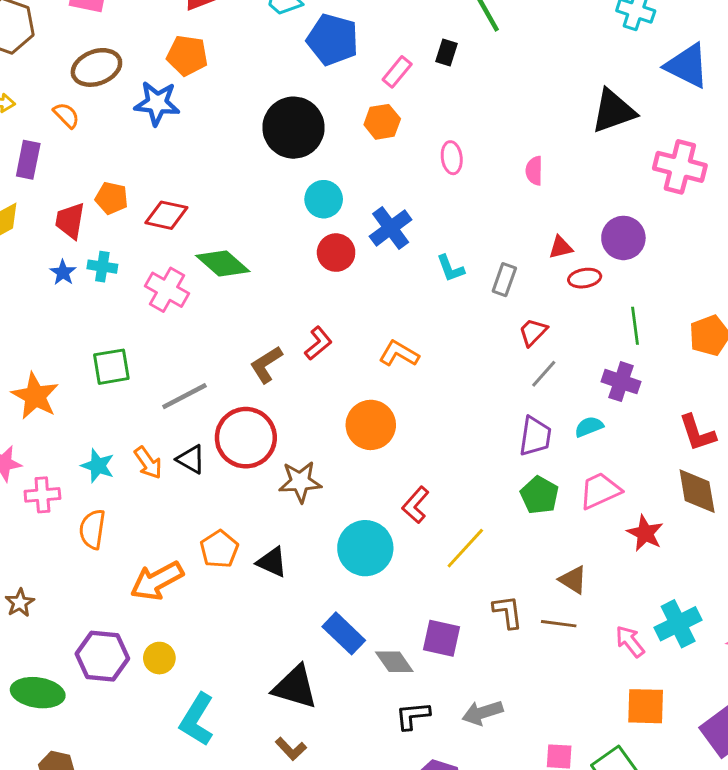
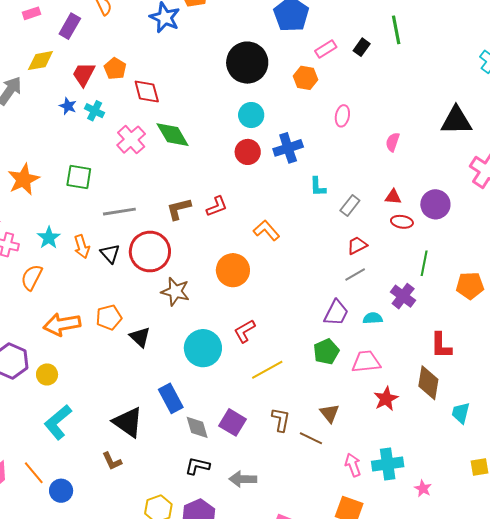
red diamond: (166, 215) -> (147, 92), turned 44
blue star: (63, 272) -> (68, 106), turned -30

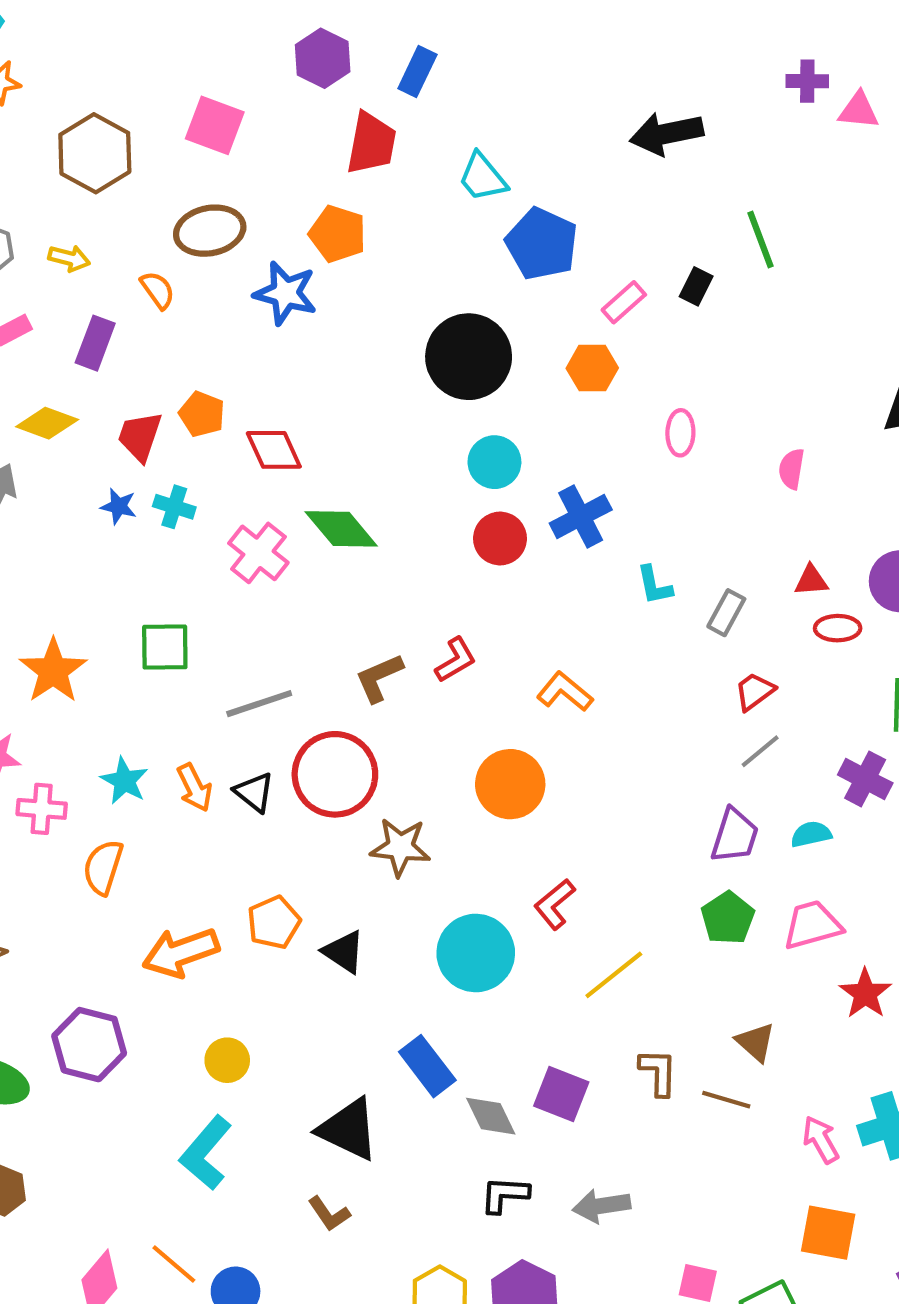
yellow diamond: (40, 61) -> (47, 423), turned 40
yellow circle: (47, 374) -> (227, 1060), moved

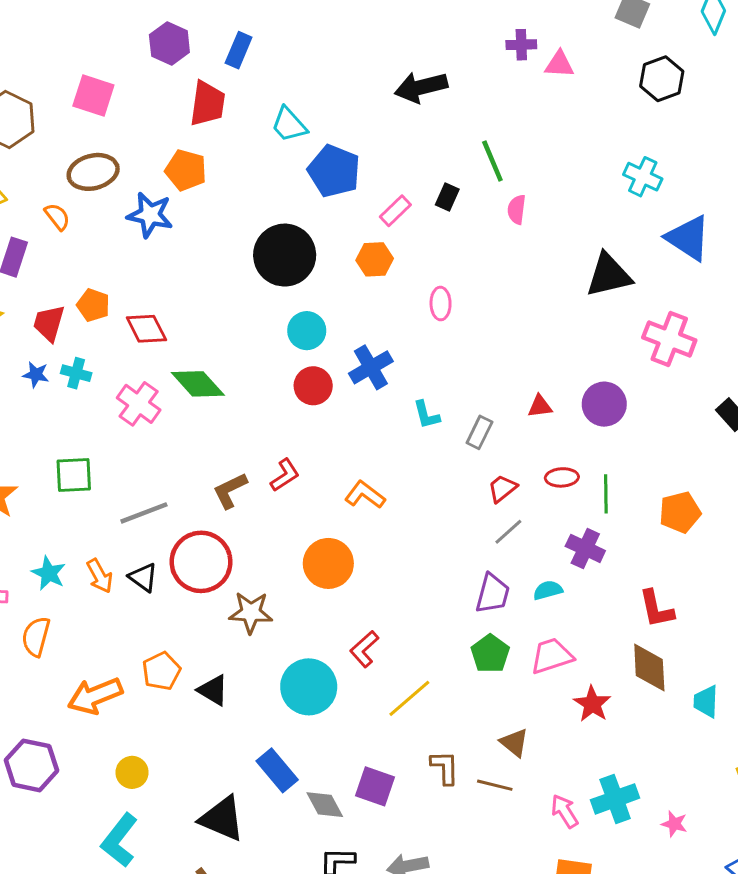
pink semicircle: (792, 469) -> (517, 210), moved
red ellipse: (838, 628) -> (562, 477), moved

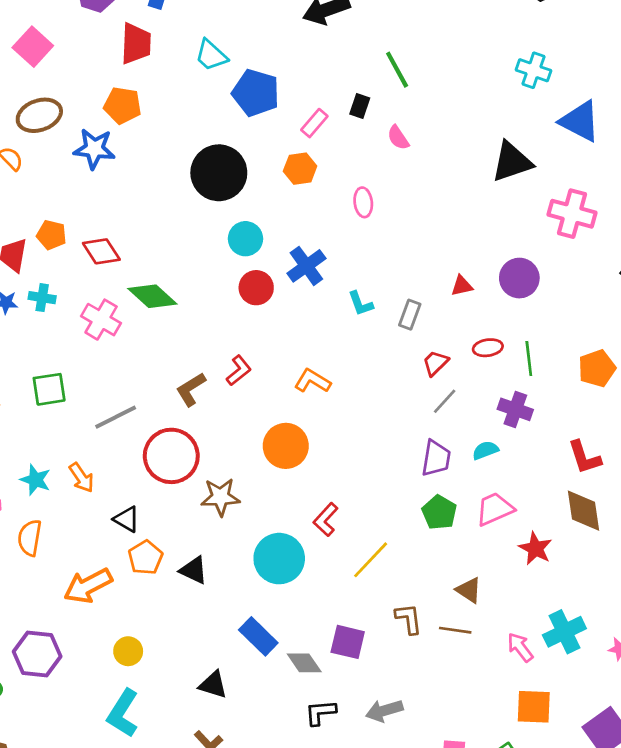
pink square: (93, 96) -> (33, 47), turned 30
pink semicircle: (517, 210) -> (398, 138), moved, turned -35
black triangle: (143, 577) -> (127, 519), moved
black triangle: (222, 819) -> (213, 685), size x0.7

